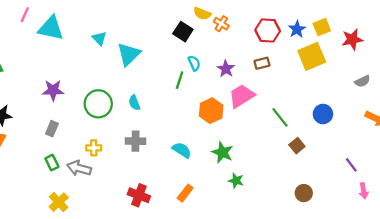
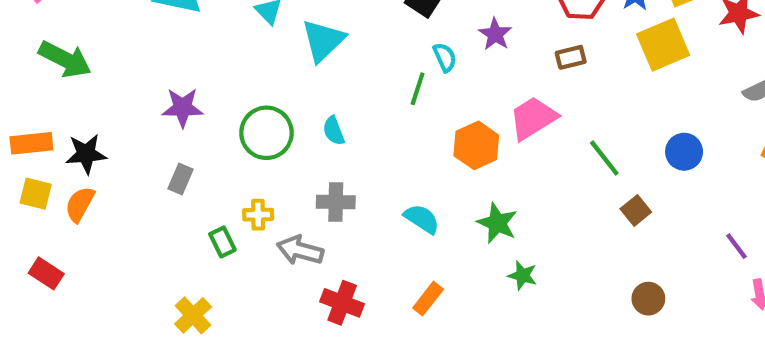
purple star: (226, 69) -> (495, 34), moved
green rectangle: (52, 163) -> (222, 242), moved
gray arrow: (79, 168) -> (300, 250), moved

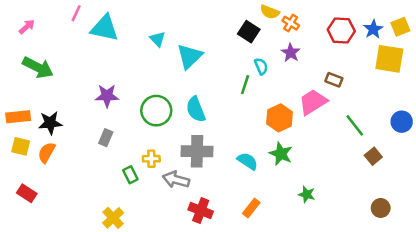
yellow square: (663, 45) -> (389, 59), turned 32
brown rectangle: (571, 57) -> (334, 80), moved, turned 35
cyan semicircle: (334, 131) -> (196, 109), size x1.5
gray cross: (336, 202) -> (197, 151), size x1.4
green star: (497, 223) -> (281, 154), moved

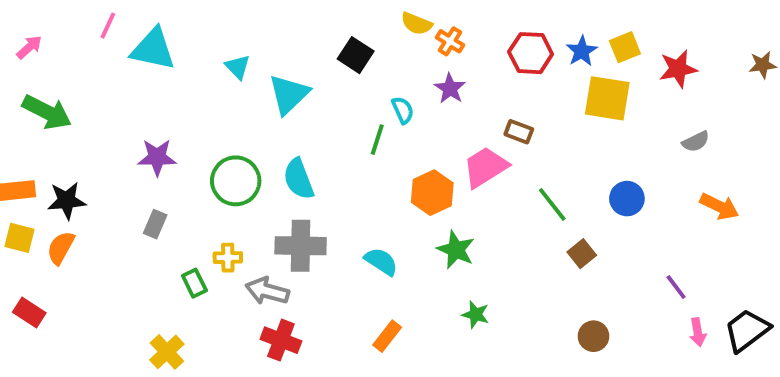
black square: (249, 32) -> (356, 55), moved
green star: (281, 154) -> (456, 250), moved
red cross: (201, 210) -> (281, 340), moved

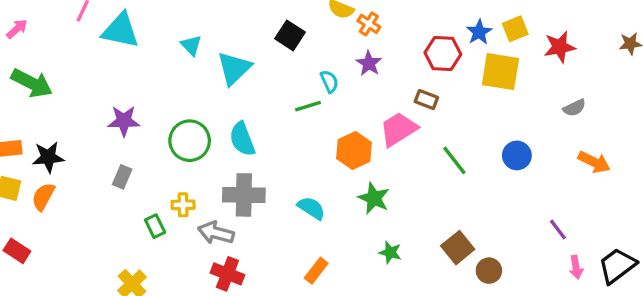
red hexagon: (531, 53) -> (443, 54), moved
green line: (377, 140) -> (308, 106), turned 55
brown square: (582, 254) -> (458, 248), moved, size x1.4

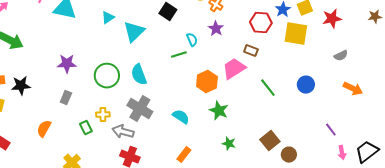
cyan triangle: (191, 45) -> (108, 18), turned 40
gray cross: (244, 195) -> (140, 109), turned 30
orange semicircle: (43, 197) -> (44, 129), moved

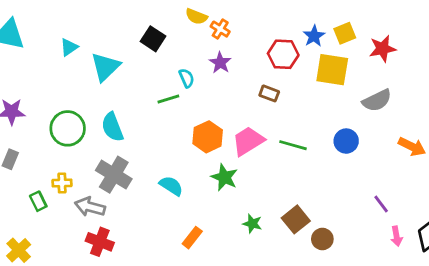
gray semicircle: (341, 56) -> (377, 100), moved, size x1.5
pink trapezoid: (234, 69) -> (248, 141), moved
green line: (268, 88) -> (293, 145), turned -36
green star: (229, 144) -> (252, 224), moved
orange rectangle: (184, 155) -> (192, 238), moved

